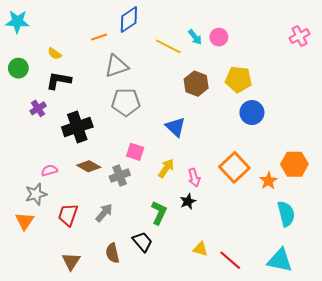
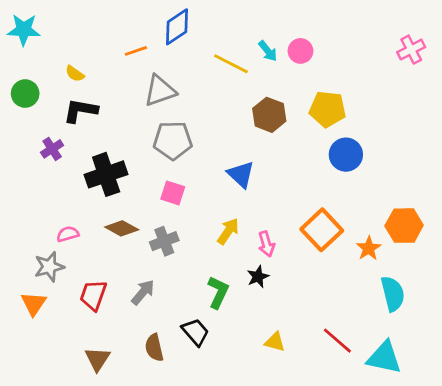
pink square: (135, 152) -> (173, 193), moved
red line: (230, 260) -> (337, 341), moved

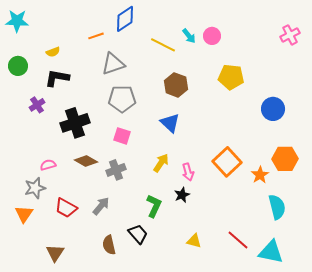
yellow semicircle: (75, 74) -> (53, 52), turned -56
brown hexagon: (269, 115) -> (176, 85), moved
blue circle: (346, 155) -> (273, 109), moved
red trapezoid: (93, 295) -> (66, 208), turned -80
brown triangle: (98, 359) -> (55, 253), moved

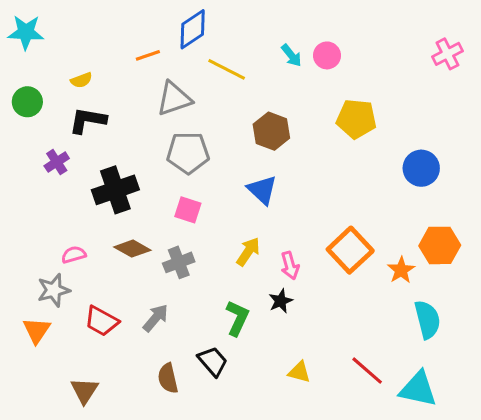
yellow line: (163, 45) -> (227, 69), moved

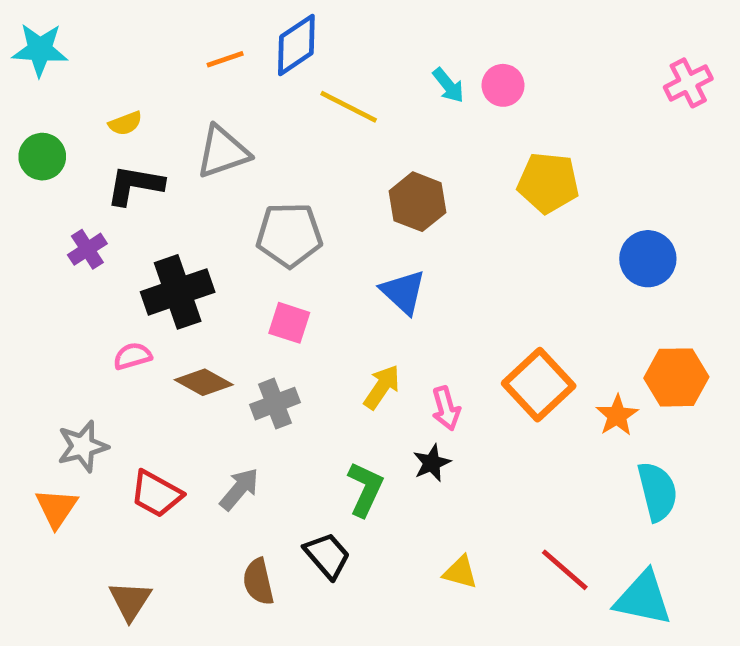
orange line: (148, 55) -> (225, 59), moved
gray triangle: (174, 99) -> (223, 152), moved
pink semicircle: (74, 255) -> (132, 356), moved

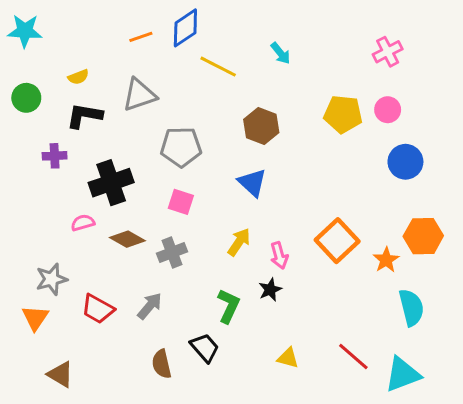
pink cross: (688, 83) -> (388, 52), moved
pink circle: (503, 85) -> (388, 110), moved
purple cross: (87, 249) -> (55, 156), turned 30
cyan triangle: (643, 598) -> (402, 374), turned -33
brown triangle: (130, 601) -> (61, 374), moved, turned -32

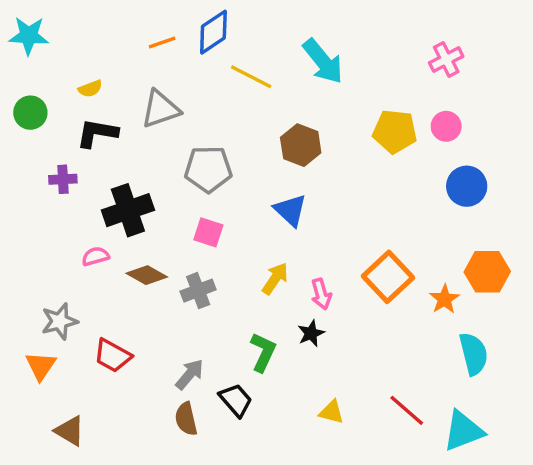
cyan arrow: (281, 53) -> (323, 61), size x1.8
gray arrow: (150, 306) -> (190, 374), moved

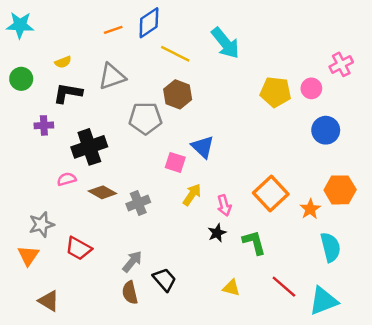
pink cross: (446, 60) -> (341, 64), moved
brown hexagon: (301, 145) -> (178, 94), moved
pink square: (208, 232) -> (175, 162), moved
green L-shape: (263, 352) -> (254, 242), moved, turned -40

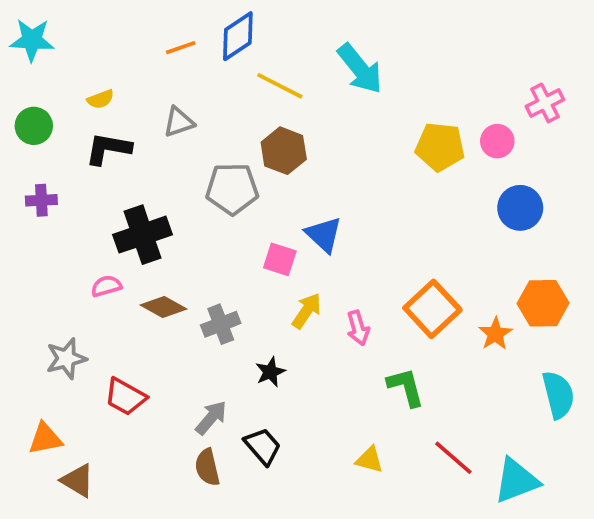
gray triangle: (112, 76) -> (179, 122), size x0.7
purple cross: (44, 125) -> (41, 200), moved
black star: (217, 233) -> (270, 372), moved
cyan semicircle: (330, 247) -> (558, 395), moved
orange triangle: (28, 256) -> (45, 439), moved, turned 45

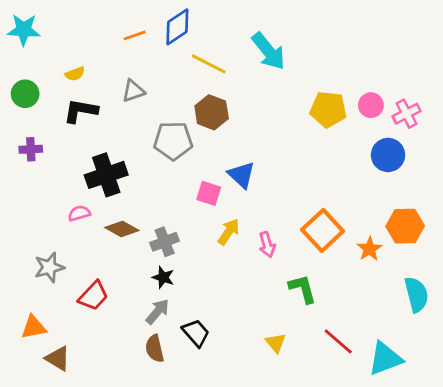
pink cross: (545, 103) -> (407, 114), moved
black star: (270, 372) -> (163, 277), moved, turned -30
red trapezoid: (125, 397) -> (93, 296), turned -76
yellow triangle: (369, 460) -> (276, 343), turned 35

